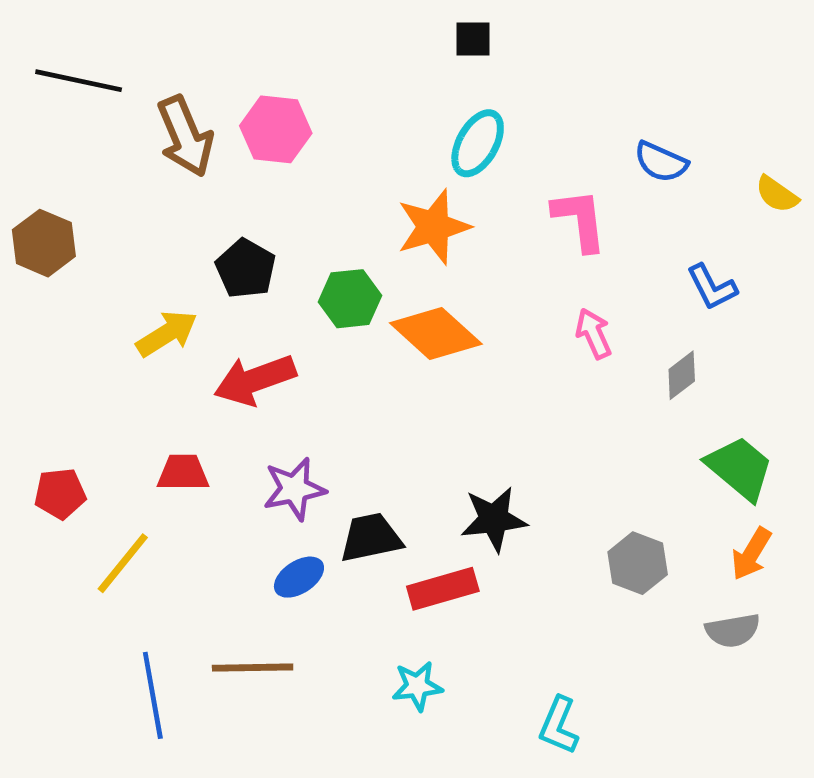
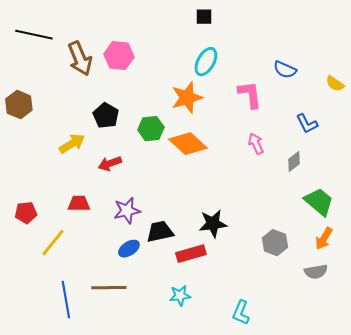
red arrow: (255, 380) -> (110, 164), size x0.7

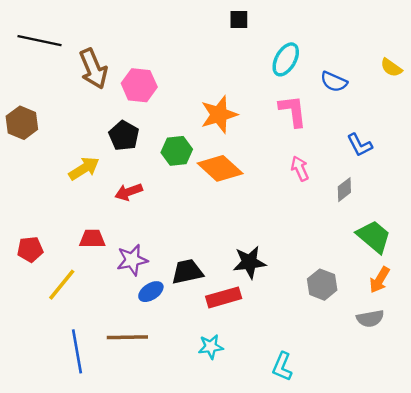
pink hexagon: (119, 56) -> (139, 85), moved
cyan ellipse: (206, 62) -> (286, 59), moved
yellow semicircle: (335, 84) -> (391, 68), moved
purple star: (127, 211) -> (132, 260), moved

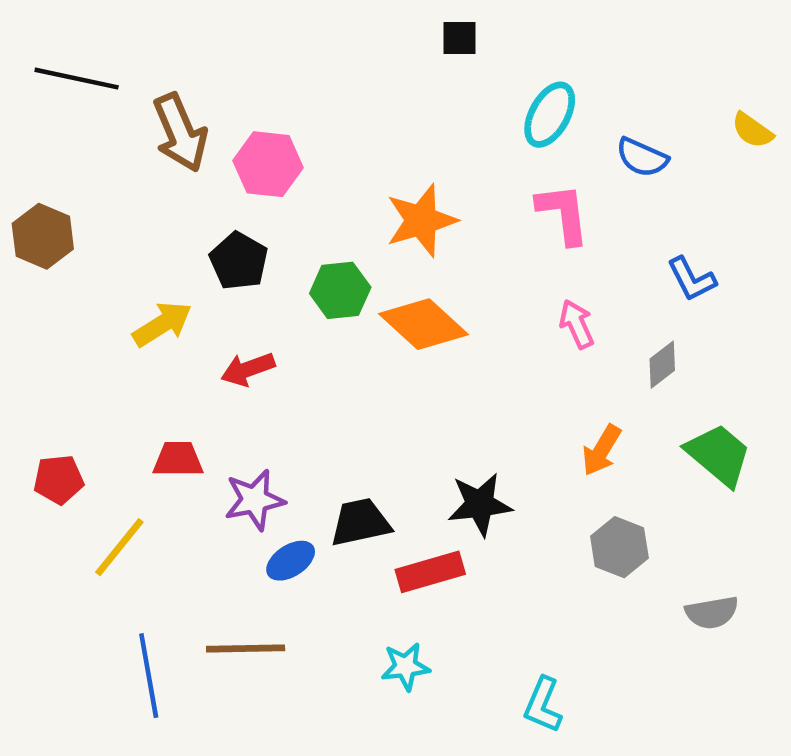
orange arrow: (380, 280) -> (601, 450), moved

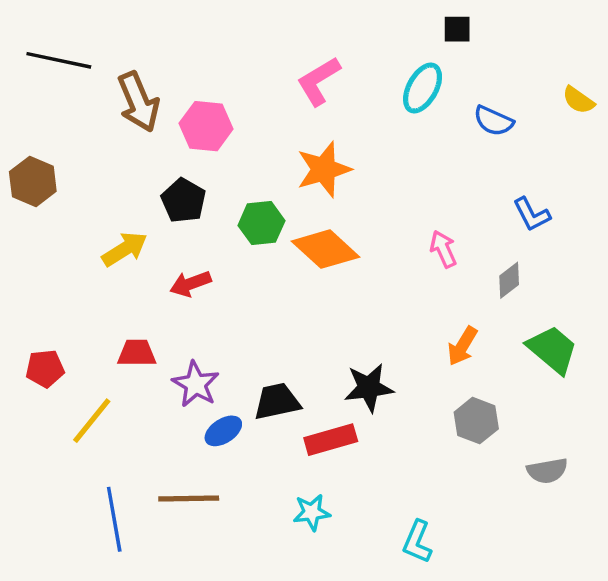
black square: (460, 38) -> (457, 29), moved
pink L-shape: (563, 214) -> (319, 81), moved, turned -114
purple star: (255, 500) -> (196, 384), turned -30

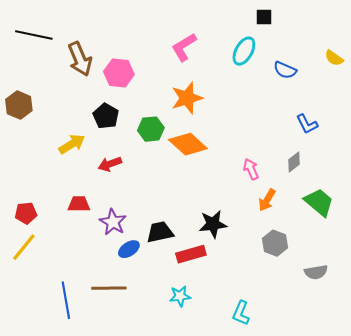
pink arrow: (443, 249) -> (251, 169), moved
yellow line: (92, 421) -> (24, 247), moved

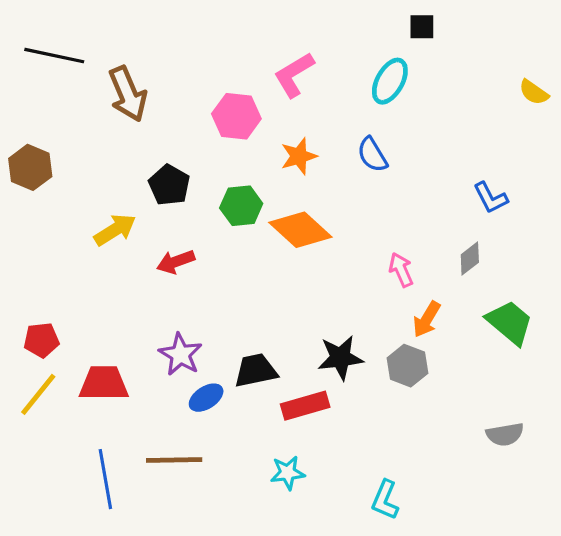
blue semicircle: (285, 70) -> (372, 155), moved, turned 35
pink hexagon: (119, 73) -> (236, 116), moved
orange star: (187, 98) -> (299, 156), size x0.7
red trapezoid: (79, 204) -> (104, 383), moved, size x1.4
gray hexagon: (275, 243) -> (407, 366), moved

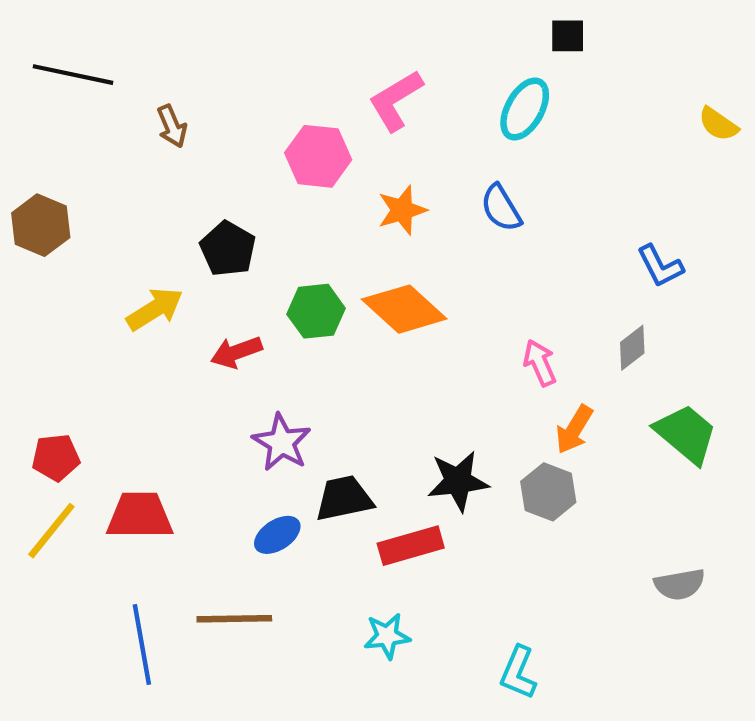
brown arrow: (128, 94) -> (172, 126), size x0.6
green hexagon: (241, 206) -> (316, 311), moved
purple star: (180, 354) -> (282, 442), moved

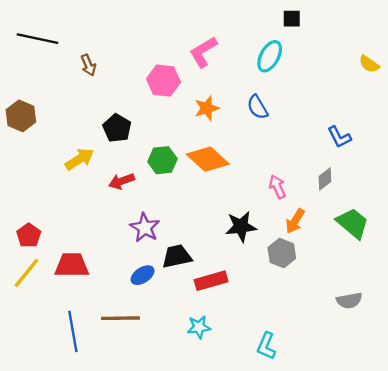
red pentagon: (56, 457) -> (29, 235), turned -30
black star: (458, 481) -> (241, 226), moved

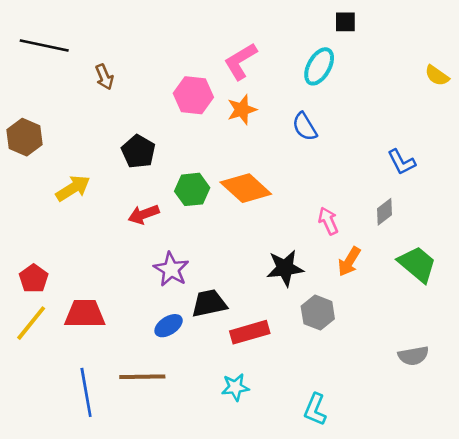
orange star: (207, 108) -> (242, 110), moved
yellow arrow: (80, 159) -> (73, 188), moved
gray hexagon: (282, 253) -> (318, 313), moved

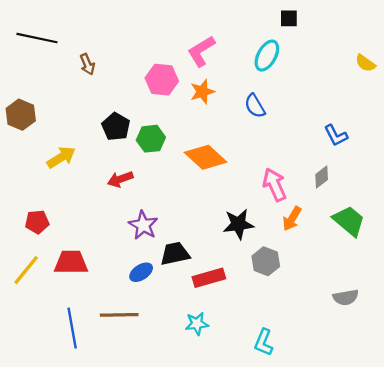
green hexagon: (192, 189) -> (151, 139), moved
pink arrow: (328, 221) -> (275, 185), size x1.4
red pentagon: (34, 279) -> (37, 222), moved, turned 30

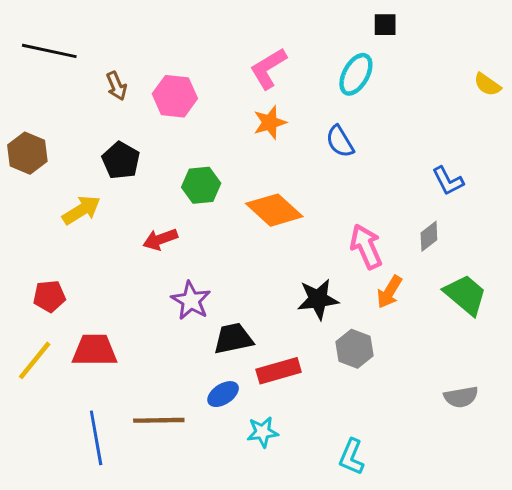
pink hexagon: (162, 80) -> (175, 96), moved
black pentagon: (116, 127) -> (121, 160), moved
blue ellipse: (141, 272) -> (223, 394), moved

